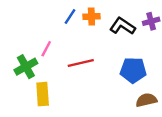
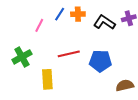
pink line: (46, 49) -> (39, 25), moved
blue pentagon: (133, 70) -> (100, 61), moved
yellow rectangle: (43, 94) -> (47, 79), moved

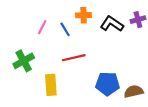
blue line: (60, 14) -> (65, 29), moved, turned -64
blue pentagon: (100, 61) -> (107, 84), moved

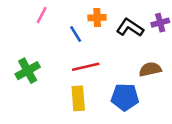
pink line: (42, 27) -> (42, 15), moved
yellow rectangle: (51, 85) -> (78, 98), moved
brown semicircle: (134, 91) -> (150, 69), moved

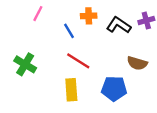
red line: (86, 67) -> (78, 61), turned 45
brown semicircle: (150, 69) -> (137, 63), turned -150
green cross: (28, 71) -> (25, 64), turned -30

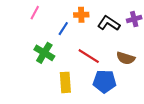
blue line: (69, 31) -> (63, 29), turned 64
red line: (78, 61) -> (89, 56), moved
green cross: (25, 64) -> (44, 53), moved

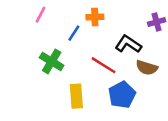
black L-shape: (109, 23) -> (128, 44), moved
blue pentagon: (105, 81) -> (122, 95), turned -30

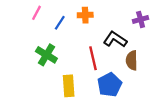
blue line: (74, 33) -> (60, 23), moved
red line: (103, 65) -> (93, 58), turned 45
brown semicircle: (147, 68) -> (132, 60), turned 72

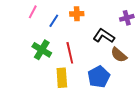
red line: (93, 58) -> (70, 53), moved
brown semicircle: (132, 60) -> (119, 55), turned -48

